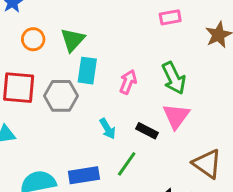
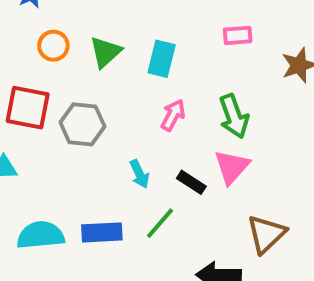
cyan rectangle: (87, 71) -> (162, 59), moved
brown triangle: (207, 164) -> (266, 234), turned 36

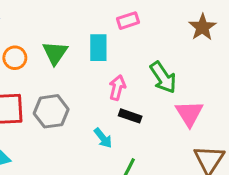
pink rectangle: (238, 35) -> (128, 21), moved
pink triangle: (232, 167) -> (189, 113), moved
black rectangle: (191, 182) -> (130, 116), moved

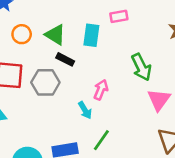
green triangle: (55, 53) -> (55, 35), turned -40
pink arrow: (117, 88) -> (101, 90), moved
black rectangle: (130, 116) -> (65, 59), moved

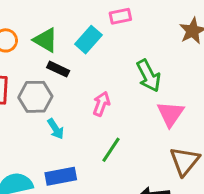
cyan rectangle: (91, 35) -> (88, 40), turned 35
cyan arrow: (85, 110) -> (56, 129), moved
green line: (101, 140) -> (111, 150), moved

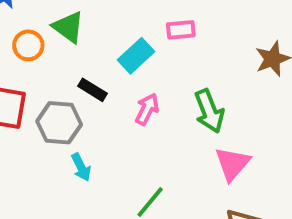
green triangle: (46, 40) -> (68, 27), moved
pink arrow: (101, 104) -> (147, 109), moved

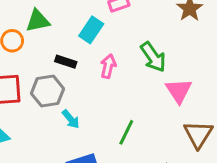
green triangle: (68, 27) -> (38, 21), turned -35

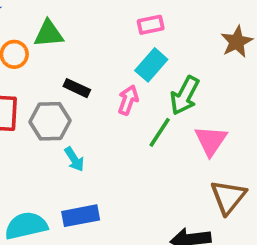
cyan rectangle: (91, 30) -> (151, 65), moved
green arrow: (153, 57) -> (185, 95), turned 56
green line: (126, 132) -> (160, 132), moved

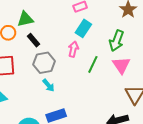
black rectangle: (77, 88) -> (34, 40), moved, turned 32
green arrow: (185, 95) -> (117, 41), moved
gray hexagon: (50, 121) -> (44, 63), moved

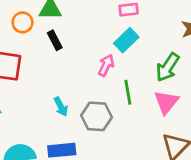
gray hexagon: (44, 63) -> (97, 116), moved
green line: (93, 64) -> (128, 92), turned -48

